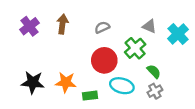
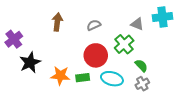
purple cross: (29, 26) -> (14, 39), moved
cyan cross: (178, 34) -> (163, 17), moved, turned 36
black star: (33, 82) -> (30, 62), moved, turned -30
green rectangle: (90, 96) -> (83, 78), moved

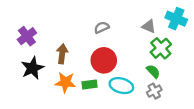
cyan cross: (163, 17) -> (176, 19), turned 30
brown arrow: (57, 22) -> (62, 54), moved
purple cross: (14, 39) -> (27, 36), moved
green cross: (124, 44) -> (161, 48), moved

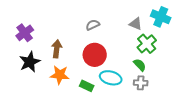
green rectangle: (90, 84) -> (87, 86), moved, turned 32
gray cross: (154, 91) -> (141, 83), turned 32

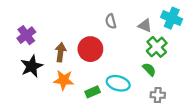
gray semicircle: (93, 25) -> (111, 21), moved, turned -80
red circle: (95, 55) -> (90, 49), moved
gray cross: (141, 83) -> (158, 95), moved
green rectangle: (87, 86) -> (93, 92), turned -48

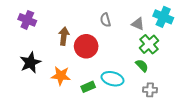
purple cross: (26, 35) -> (27, 20), moved, turned -30
brown arrow: (60, 52) -> (64, 36), moved

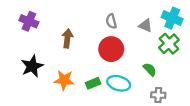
green cross: (149, 44) -> (169, 44), moved
red circle: (86, 46) -> (111, 49), moved
green rectangle: (88, 87) -> (93, 83), moved

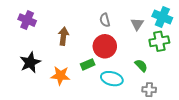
gray triangle: (145, 26) -> (137, 24), turned 40
green cross: (169, 44) -> (159, 41), turned 30
green rectangle: (93, 83) -> (88, 64), moved

